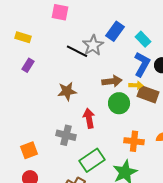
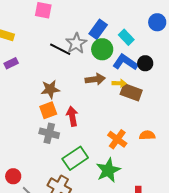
blue L-shape: (142, 64) -> (125, 62), turned -85
purple rectangle: (28, 65) -> (11, 63), turned 32
green circle: (119, 103) -> (102, 49), moved
orange cross: (134, 141) -> (117, 139), turned 30
orange square: (29, 150) -> (48, 110), moved

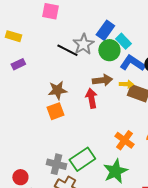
cyan rectangle: (126, 37) -> (123, 41), moved
red arrow: (72, 116) -> (91, 98), moved
gray cross: (49, 133) -> (56, 164), moved

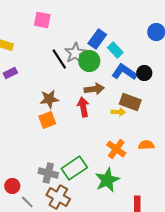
black line: (67, 50) -> (59, 59), turned 30
green circle: (109, 50) -> (89, 61), moved
yellow arrow: (126, 84) -> (118, 112), moved

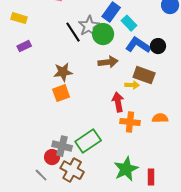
red arrow: (83, 107) -> (118, 102), moved
orange cross: (116, 149) -> (130, 122), turned -30
green star: (107, 180) -> (126, 169), moved
red circle: (12, 186) -> (52, 157), moved

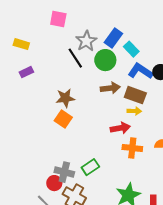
gray star: (89, 26) -> (86, 41), moved
brown rectangle: (144, 75) -> (135, 95), moved
orange square: (61, 93) -> (63, 119), turned -36
red arrow: (118, 102) -> (120, 128), turned 90
green rectangle: (88, 141) -> (90, 167), size x0.7

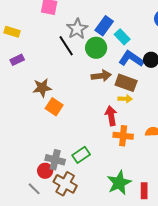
brown star: (65, 98) -> (42, 88), moved
red arrow: (120, 128) -> (111, 116), turned -90

